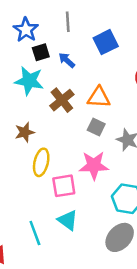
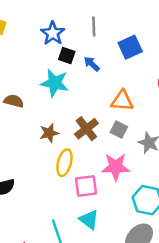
black square: (41, 52) -> (67, 55), turned 35
brown cross: (62, 100) -> (86, 129), moved

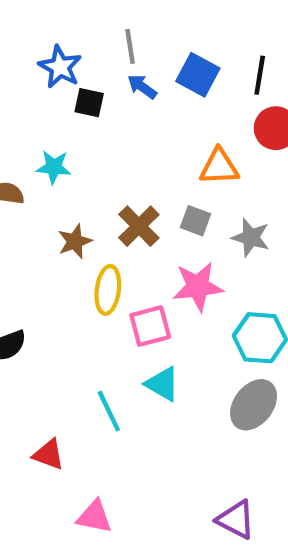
blue square: (130, 47) -> (198, 75), turned -30
blue arrow: (92, 64) -> (142, 87), moved
cyan star: (55, 83) -> (54, 167), moved, size x0.7
orange triangle: (122, 101) -> (219, 167), moved

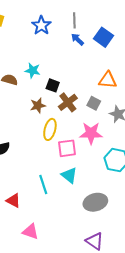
black square: (89, 103) -> (53, 85), moved
gray ellipse: (254, 405) -> (95, 202), moved, turned 30

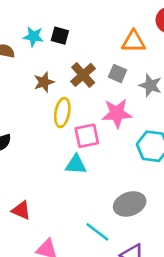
black square: (53, 85) -> (60, 36), moved
cyan triangle: (69, 175) -> (76, 165), moved, turned -30
cyan line: (43, 184) -> (97, 232), moved, turned -30

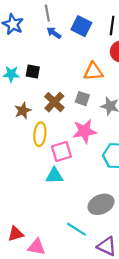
red triangle: (21, 210) -> (16, 234), moved, turned -35

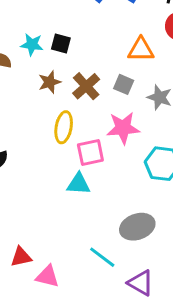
brown star: (23, 111) -> (50, 82), moved

